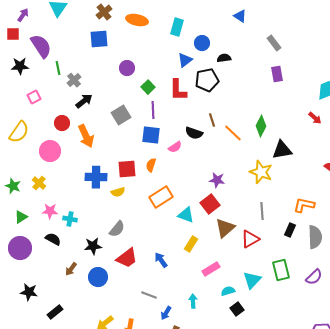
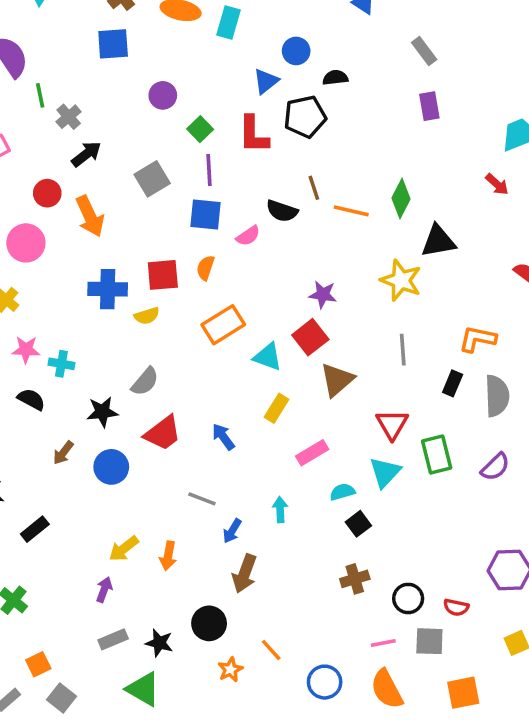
cyan rectangle: (177, 27) -> (229, 23), moved
orange line: (233, 133) -> (351, 211), turned -30
red triangle: (250, 239) -> (392, 424), moved, turned -30

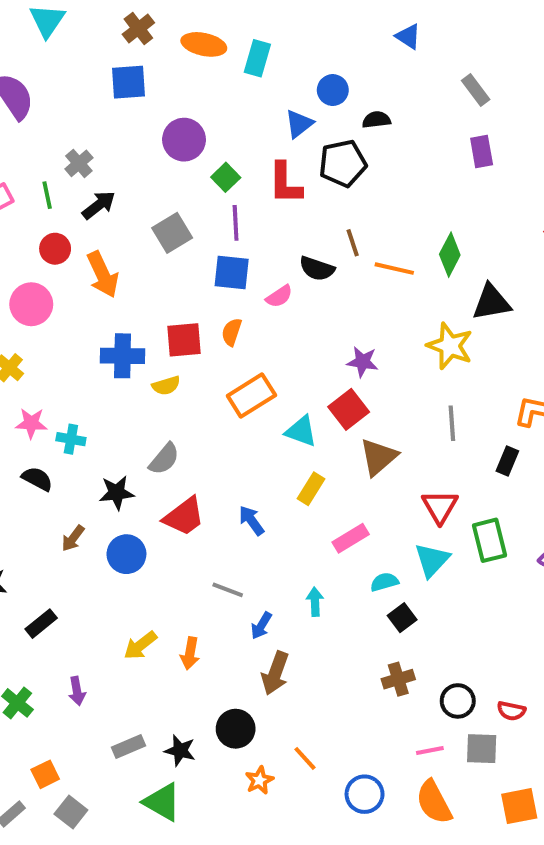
green line: (40, 95) -> (47, 195), moved
purple circle: (163, 95) -> (184, 140), size x1.4
purple arrow: (104, 590) -> (77, 691), moved, turned 150

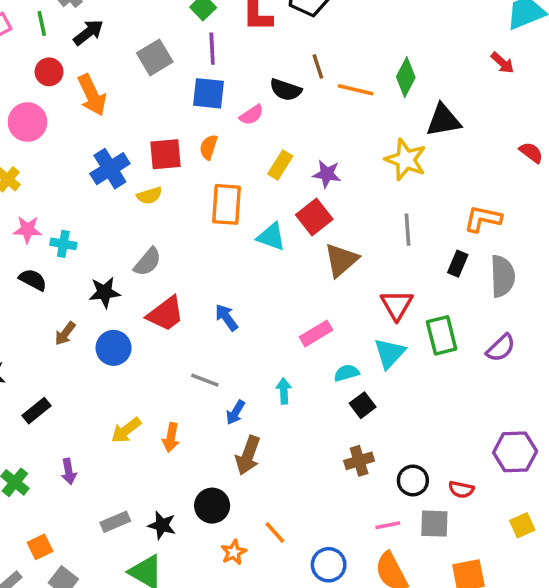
blue cross: (123, 356) -> (110, 169), turned -33
orange rectangle: (251, 395) -> (226, 204), turned -54
yellow rectangle: (311, 489) -> (280, 165), moved

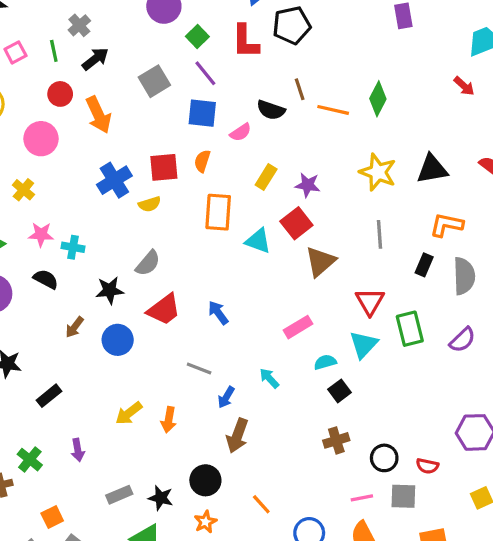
purple line: (212, 49) -> (205, 73), turned -36
black triangle: (443, 120) -> (432, 169), moved
cyan arrow: (284, 391) -> (269, 378), turned -40
orange star: (234, 552) -> (205, 522), moved

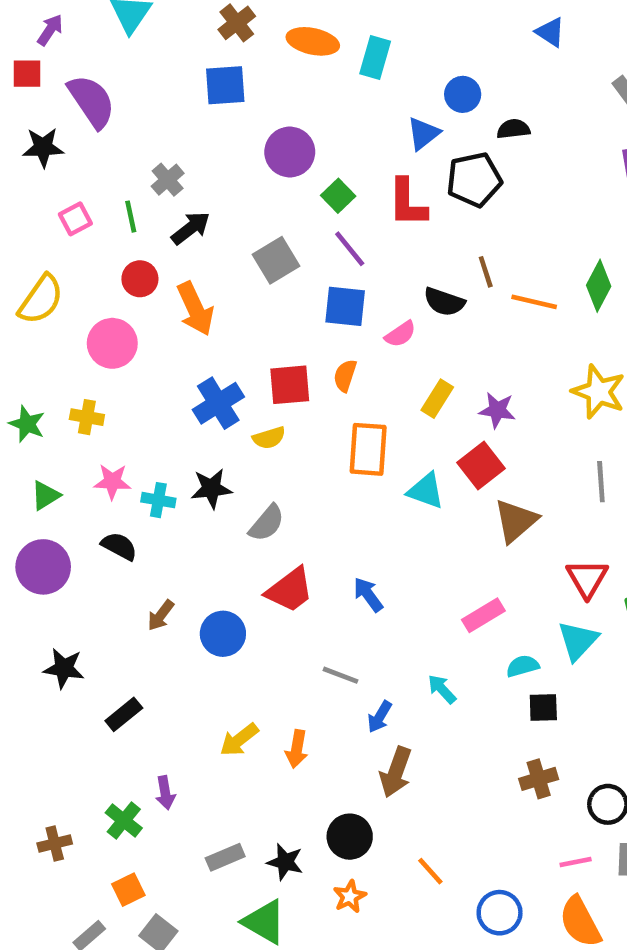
yellow cross: (23, 190) -> (87, 417), turned -30
black star: (110, 290) -> (211, 489), moved
black square: (340, 391) -> (543, 708), turned 35
green cross: (30, 460) -> (124, 820), moved

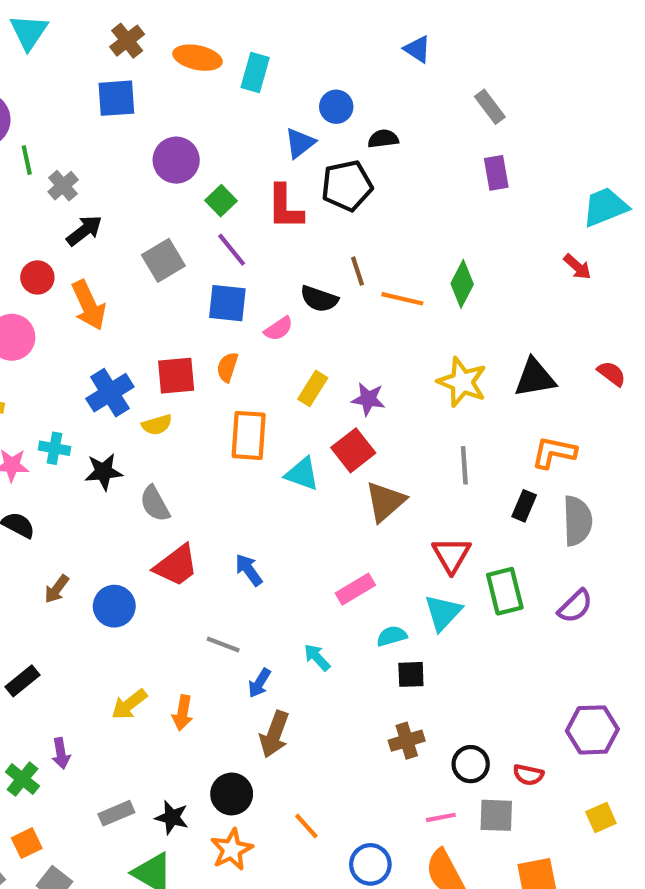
green line: (131, 217) -> (27, 160), moved
cyan cross: (158, 500) -> (54, 448), moved
gray semicircle: (267, 523) -> (155, 504), turned 111
orange star: (350, 897) -> (232, 849), size x1.4

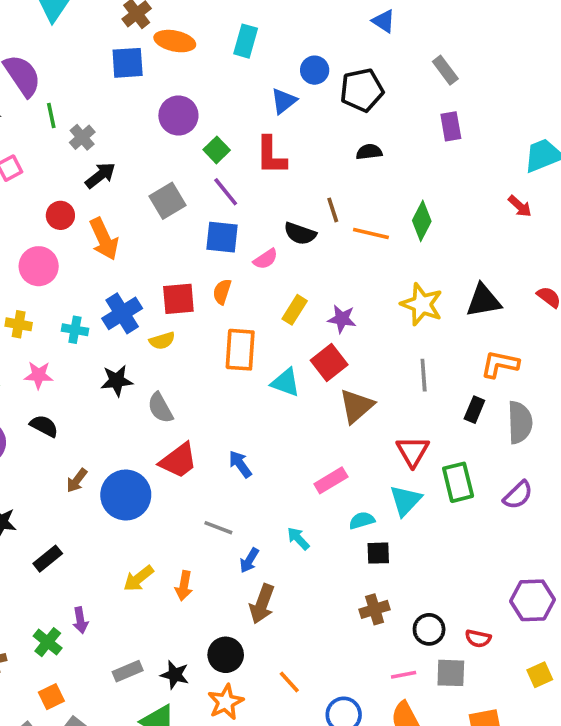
orange ellipse: (197, 58) -> (175, 41), moved
black semicircle: (383, 139) -> (369, 152), moved
black pentagon: (347, 186) -> (362, 90), moved
cyan cross: (54, 448) -> (75, 330), moved
blue circle: (114, 606) -> (126, 495), size x1.4

